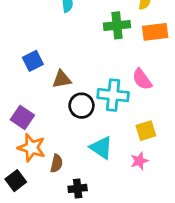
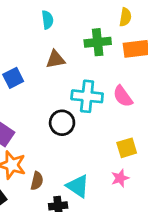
brown triangle: (62, 79) -> (55, 59), moved
cyan cross: (113, 95) -> (87, 96), moved
cyan triangle: (101, 148) -> (78, 186), moved

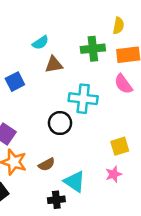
cyan semicircle: (47, 20) -> (40, 43), moved, turned 63
pink semicircle: (123, 96) -> (123, 84), moved
brown semicircle: (37, 181) -> (47, 164), moved, turned 49

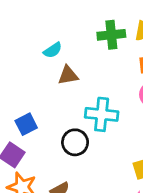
green cross: (93, 49) -> (111, 35), moved
blue square: (15, 82) -> (26, 124), moved

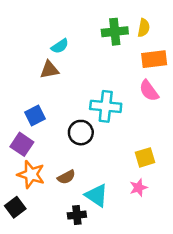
brown triangle: (68, 75) -> (49, 70), moved

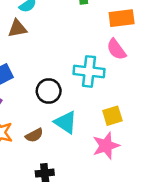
cyan cross: (106, 106) -> (89, 71), moved
pink star: (138, 188) -> (106, 146), size x1.5
cyan triangle: (97, 195) -> (66, 122), moved

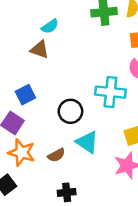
brown triangle: (17, 28) -> (40, 50), turned 30

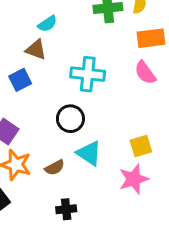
cyan cross: (110, 92) -> (88, 74), moved
blue square: (25, 95) -> (20, 80), moved

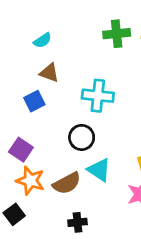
cyan semicircle: (47, 24) -> (43, 40), moved
brown semicircle: (55, 168) -> (67, 183), size x1.5

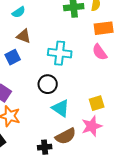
brown semicircle: (67, 183) -> (66, 136), moved

